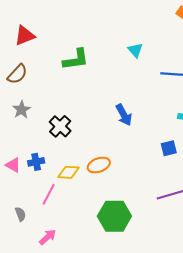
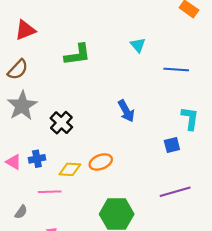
gray star: (21, 110) -> (22, 106), size x1.6
pink line: (49, 194) -> (50, 192), turned 60
gray semicircle: (20, 214) -> (21, 212), turned 56

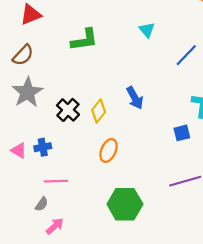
blue line: (176, 69) -> (186, 55), turned -50
orange ellipse: (101, 162) -> (108, 150), turned -45
yellow diamond: (70, 169) -> (99, 111), moved, turned -55
gray semicircle: (21, 212) -> (42, 204), moved

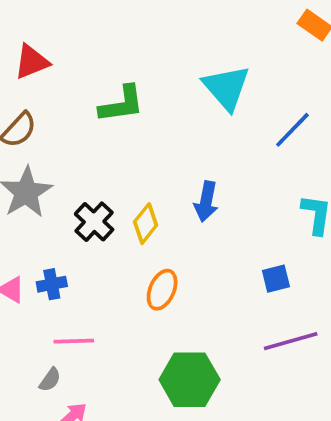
cyan triangle: (147, 30) -> (226, 88), size x1.8
blue arrow: (135, 98) -> (206, 201), turned 40
blue square: (182, 133) -> (276, 279), moved

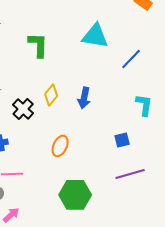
cyan triangle: (226, 88) -> (95, 36), turned -40
green L-shape: (122, 104) -> (38, 45), turned -80
yellow diamond: (146, 224) -> (51, 95), moved

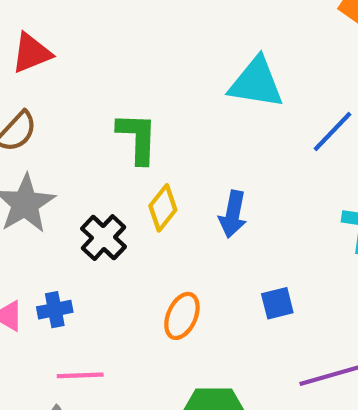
green L-shape: (38, 45) -> (137, 138), moved
blue square: (122, 140) -> (277, 303), moved

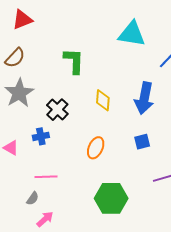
yellow diamond: (163, 208) -> (103, 100), moved, turned -35
blue arrow: (233, 214) -> (144, 98), moved, size x1.4
blue cross: (55, 310) -> (41, 136), moved

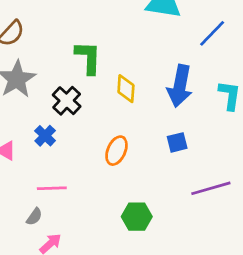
green L-shape: (74, 61) -> (88, 58), moved
blue cross: (41, 136) -> (45, 136), turned -35
green hexagon: (111, 198) -> (137, 217), size x0.7

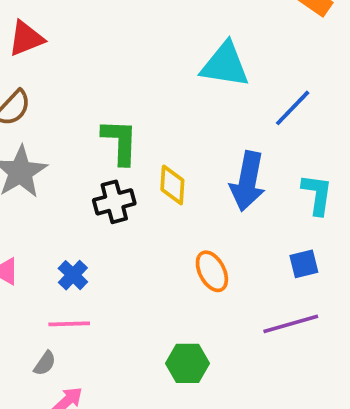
black cross: (67, 101) -> (114, 202), moved, turned 32
blue cross: (45, 136) -> (73, 275), moved
blue square: (177, 142) -> (304, 264), moved
orange ellipse: (116, 151) -> (212, 271), moved, turned -52

